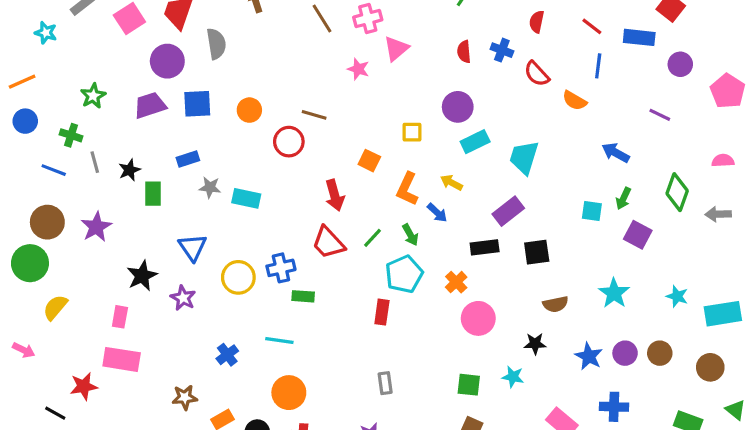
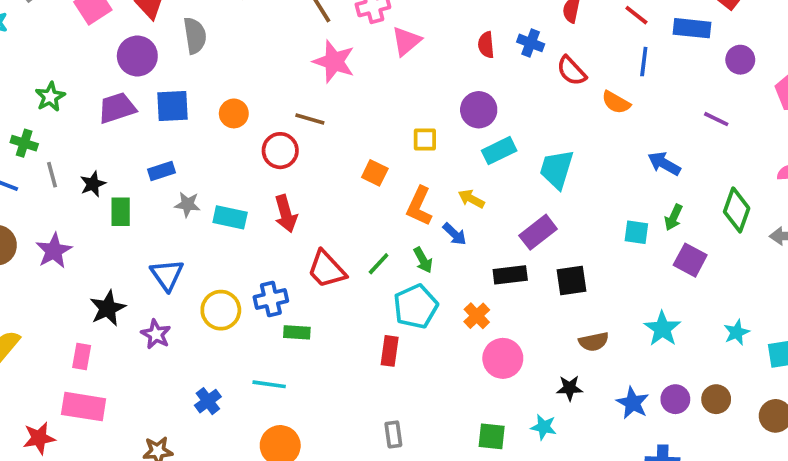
pink star: (358, 69) -> (334, 62), moved, size x1.6
red arrow: (335, 195) -> (286, 214), moved
cyan star: (677, 296) -> (737, 332), turned 30

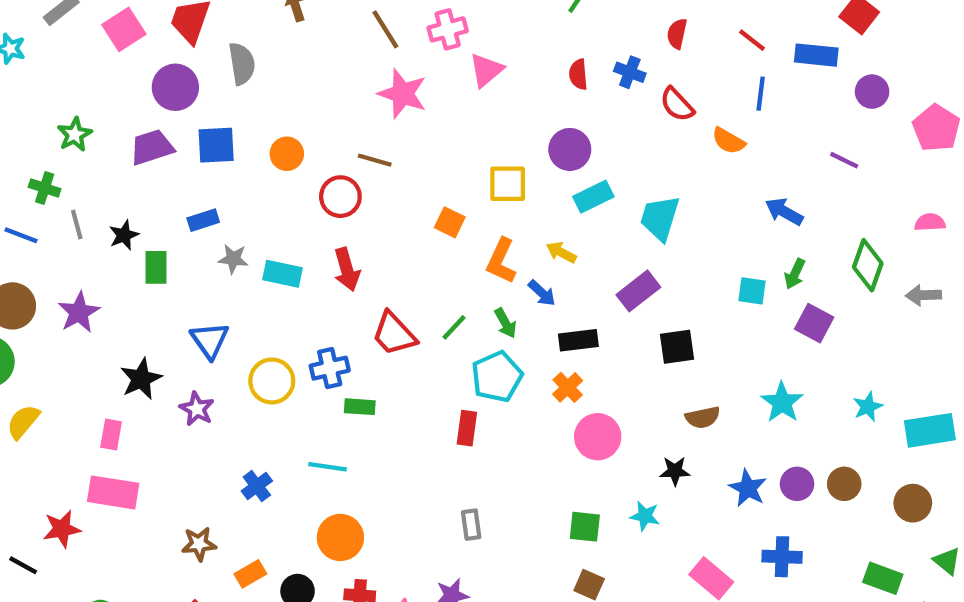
yellow square: (425, 139) -> (508, 184), size x1.4
black rectangle: (510, 275) -> (578, 340), moved

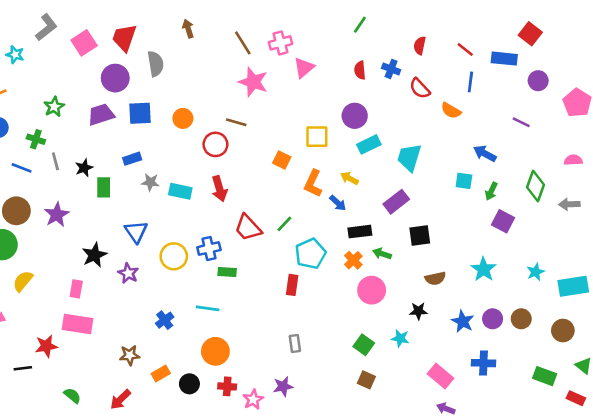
cyan square: (752, 291) -> (464, 181), moved
green arrow: (505, 323) -> (382, 254), moved, turned 138
green square: (585, 527) -> (364, 345), turned 30
black line: (23, 565) -> (23, 368), turned -36

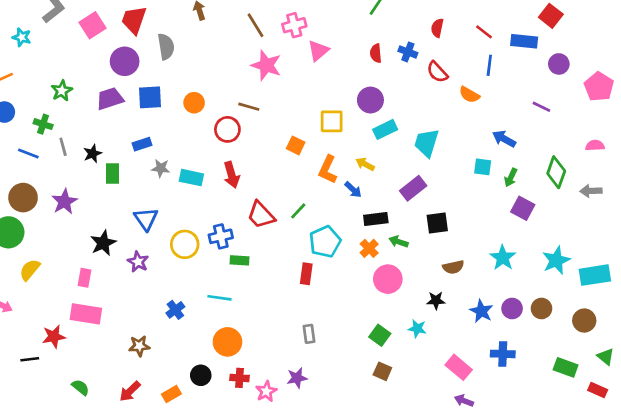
cyan star: (536, 272) -> (556, 260), size x1.5
orange rectangle: (161, 373) -> (171, 394), moved

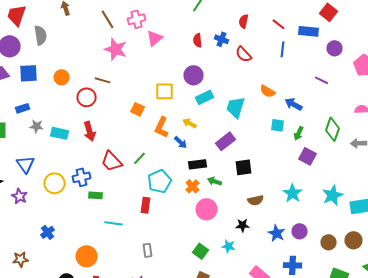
orange semicircle: (469, 95) -> (268, 91), moved
cyan line: (219, 298) -> (114, 223), moved
brown circle: (541, 308) -> (328, 242), moved

